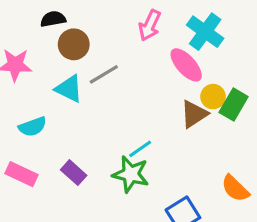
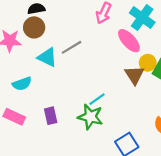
brown circle: (74, 44) -> (34, 27), moved
brown triangle: (194, 114) -> (134, 75), turned -30
purple rectangle: (74, 173) -> (51, 116), turned 35

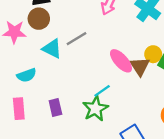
pink ellipse: (129, 41) -> (121, 61), moved
pink rectangle: (14, 117) -> (19, 109), turned 60
green star: (90, 117) -> (95, 109), turned 30

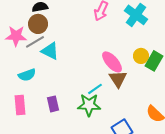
gray line: (77, 39) -> (35, 42), moved
brown triangle: (140, 66) -> (118, 79), moved
green star: (95, 109) -> (89, 105), turned 30

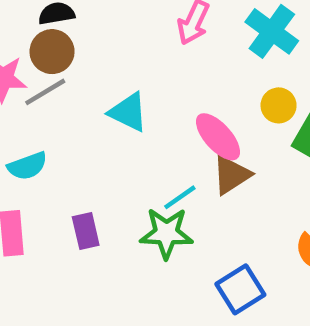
cyan triangle: (50, 51) -> (128, 112), moved
yellow circle: (141, 56) -> (279, 105), moved
brown triangle: (118, 79) -> (231, 175), turned 30

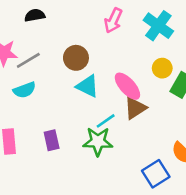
brown circle: (52, 52) -> (76, 58), moved
cyan triangle: (128, 112) -> (88, 86), moved
cyan semicircle: (27, 166) -> (24, 90), moved
blue square: (240, 289) -> (156, 174), moved

